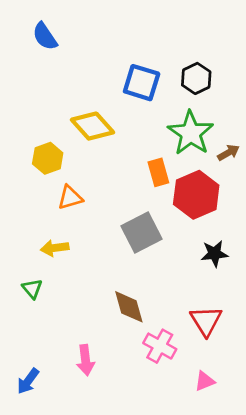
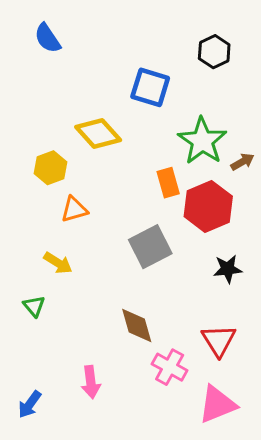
black hexagon: (196, 78) -> (214, 52), moved
yellow arrow: (55, 248) -> (58, 263), turned -140
pink triangle: (205, 381) -> (217, 404), size x1.8

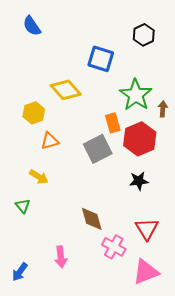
brown arrow: (242, 162) -> (163, 109), turned -56
gray square: (150, 247) -> (98, 149), moved
black star: (228, 269) -> (139, 181), moved

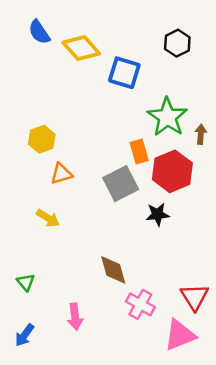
yellow diamond: (66, 90) -> (81, 48), moved
black star: (139, 181) -> (158, 214), moved
green triangle: (23, 206) -> (26, 282), moved
red triangle: (147, 229) -> (195, 297), moved

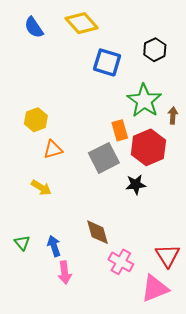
black hexagon: (177, 43) -> (155, 50), moved
yellow diamond: (81, 48) -> (82, 23), moved
blue arrow: (25, 335) -> (54, 246), moved, turned 126

